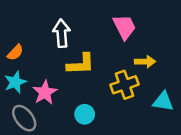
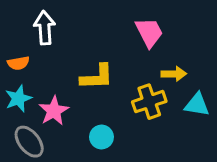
white arrow: (61, 33) -> (45, 28), moved
orange semicircle: (15, 53) -> (18, 63), turned 36
cyan triangle: (163, 101) -> (197, 105), moved

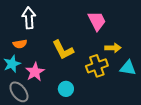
orange semicircle: (18, 63) -> (20, 44), moved
yellow L-shape: (97, 77) -> (63, 50), turned 65

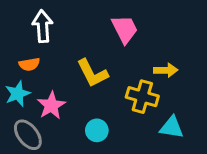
pink trapezoid: (97, 21) -> (125, 29), moved
yellow cross: (97, 66) -> (142, 97), turned 35
cyan triangle: (128, 68) -> (172, 127), moved

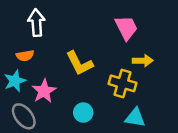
pink trapezoid: (125, 29) -> (126, 28), moved
cyan triangle: (172, 127) -> (135, 118), moved

